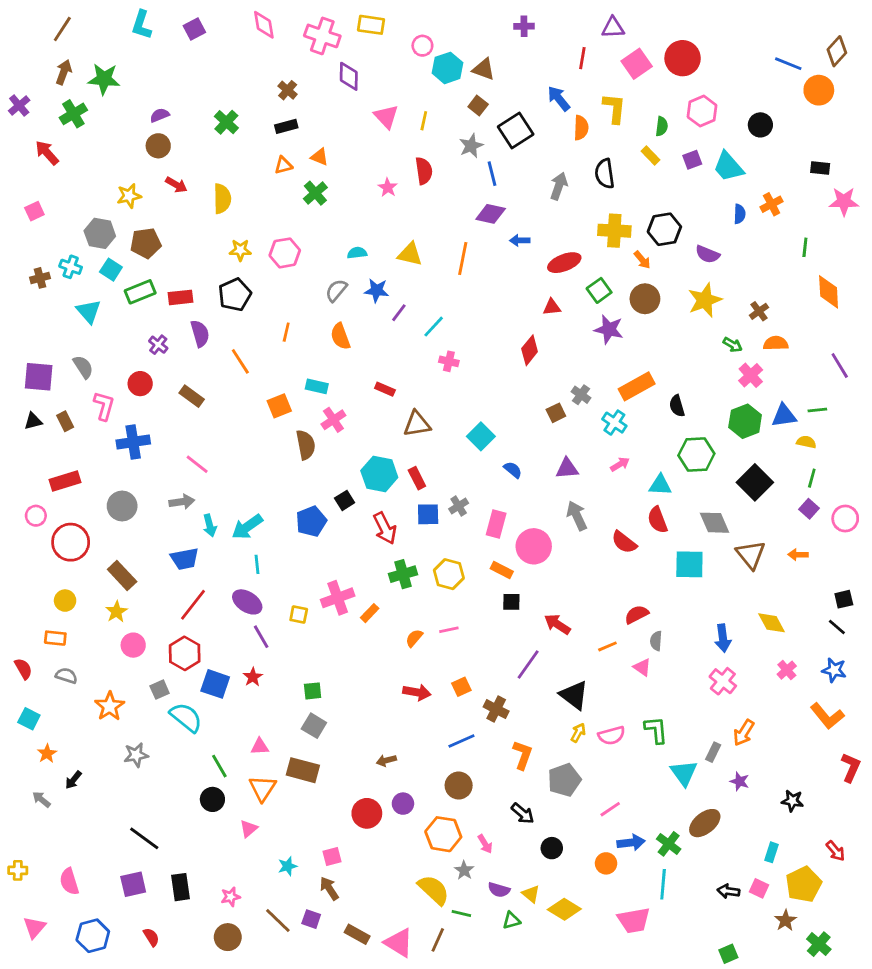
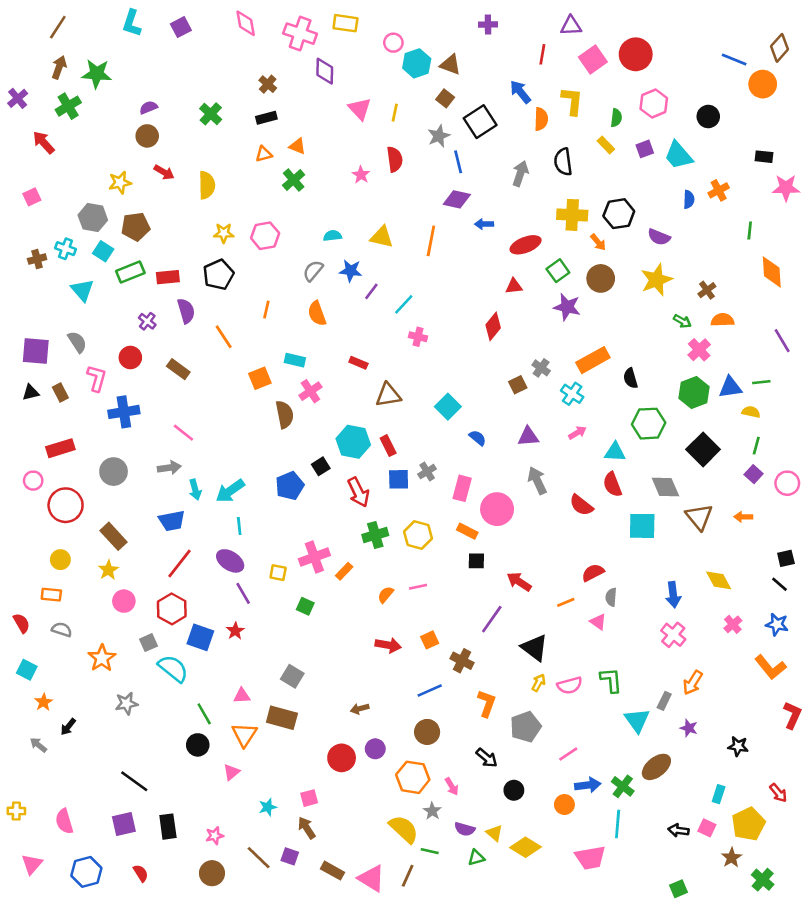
green square: (313, 691) -> (305, 606), moved, turned 30

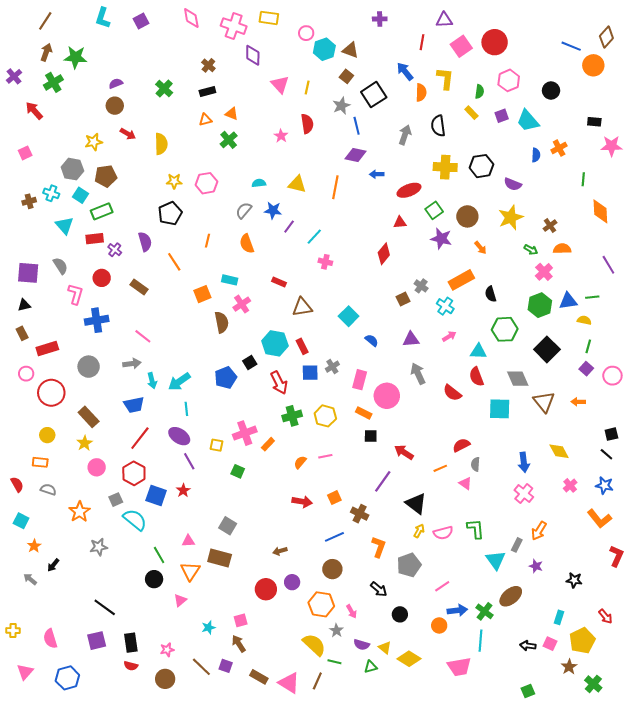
orange arrow: (598, 242) -> (480, 248), moved
red rectangle: (168, 277) -> (95, 239), moved
brown rectangle: (60, 392) -> (22, 333), moved
red semicircle: (141, 873) -> (131, 666), moved, turned 136

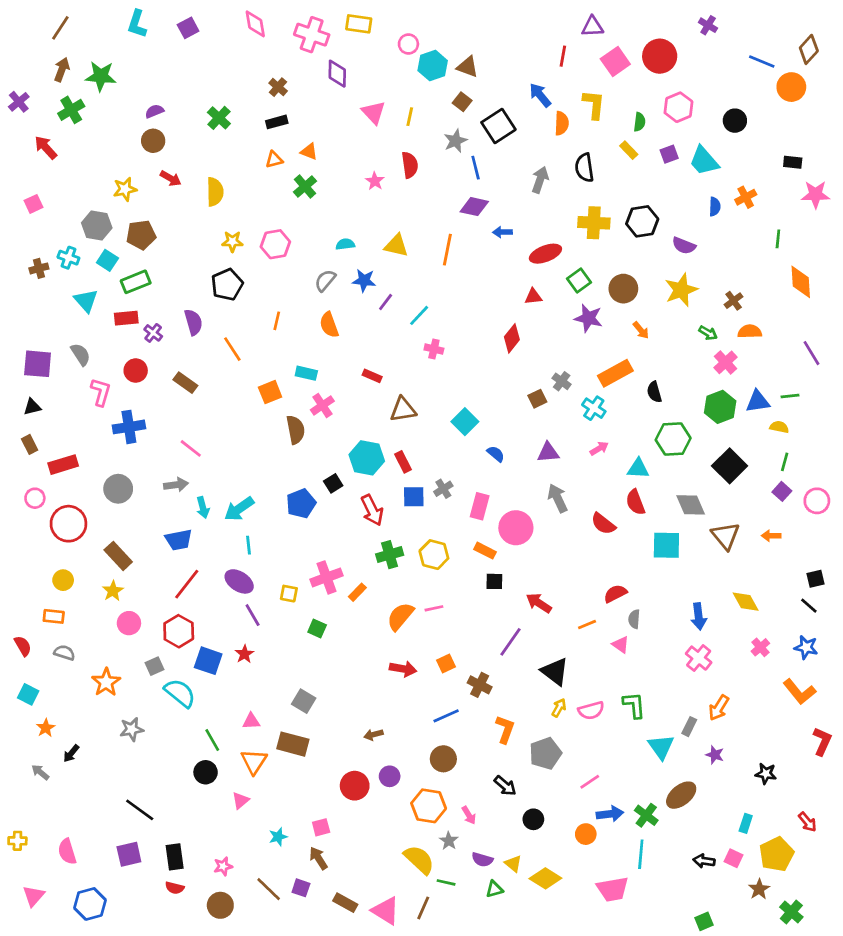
purple cross: (380, 19) -> (708, 25), moved, turned 32
orange semicircle: (300, 462) -> (400, 616), size x1.6

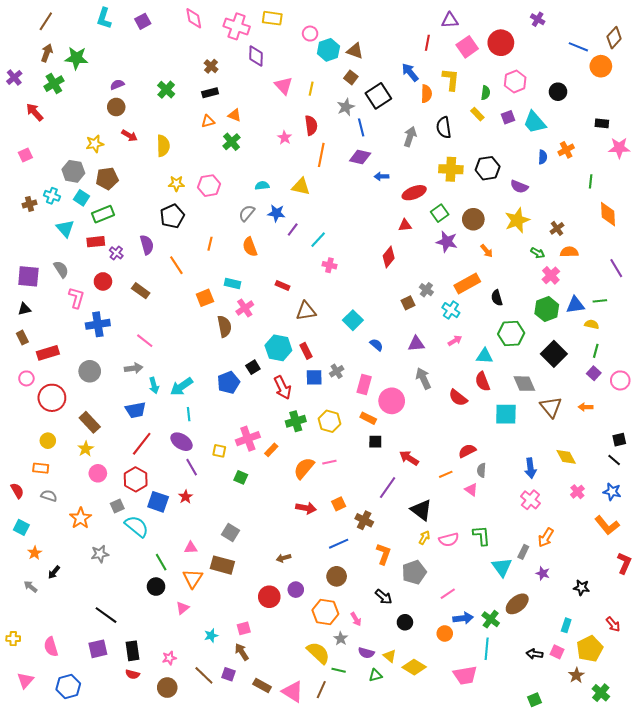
orange line: (447, 250) -> (321, 155), moved

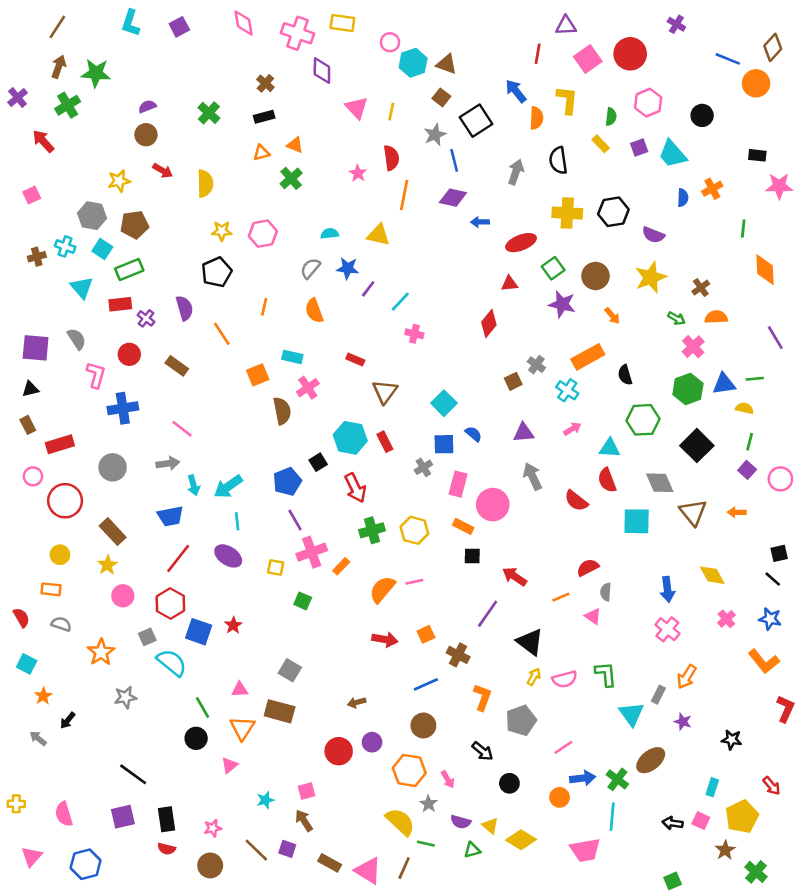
brown triangle: (306, 311) -> (385, 392), turned -45
blue square: (314, 377) -> (444, 444), moved
purple line: (192, 467) -> (295, 520), moved

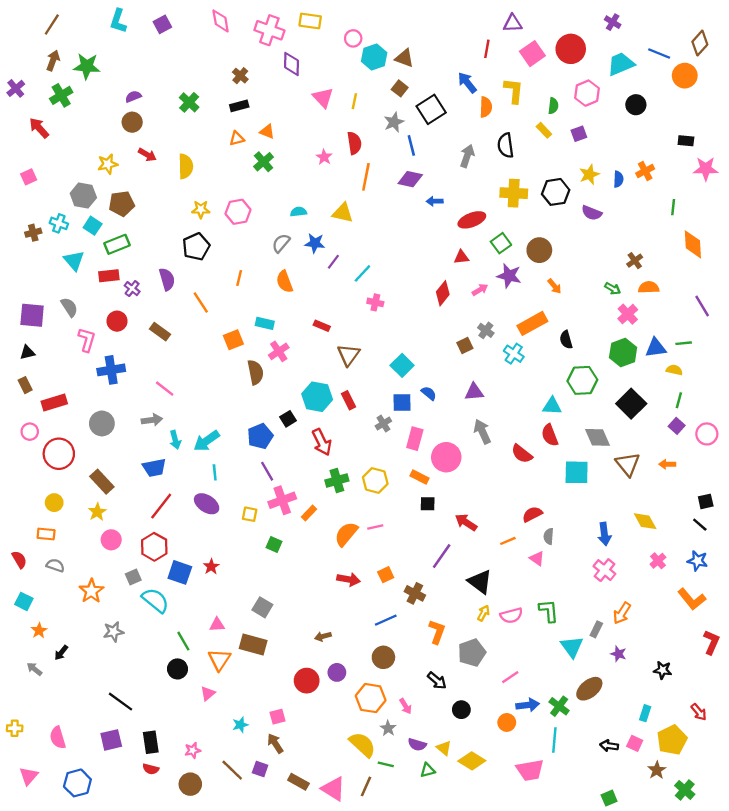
cyan trapezoid: (673, 154) -> (621, 64), moved, turned 108
yellow star: (651, 277) -> (589, 175), moved, size x0.7
pink arrow: (572, 429) -> (480, 290), moved

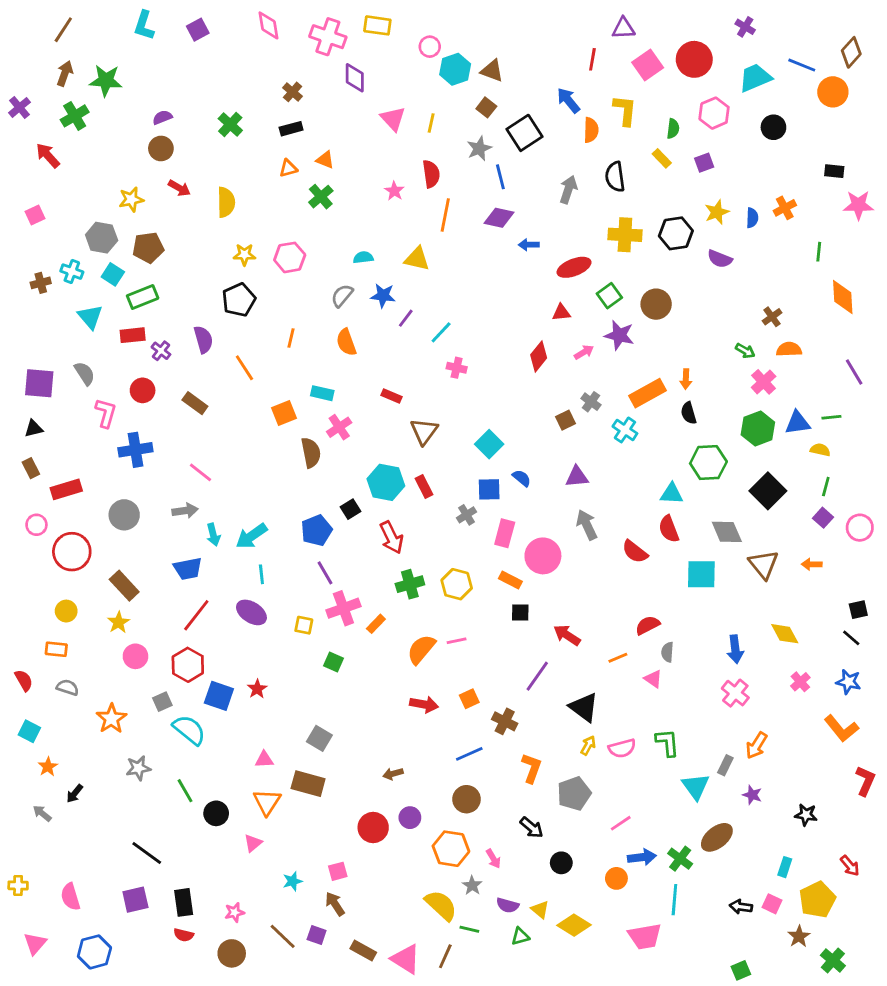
orange arrow: (554, 286) -> (686, 379), moved, turned 42
green line: (183, 641) -> (185, 791), moved

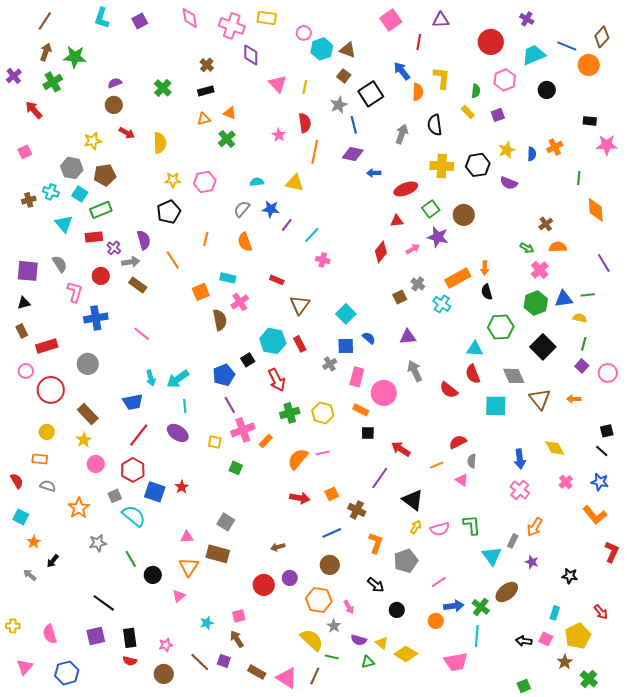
pink square: (648, 65) -> (391, 20), moved
gray arrow: (185, 511) -> (131, 262), moved

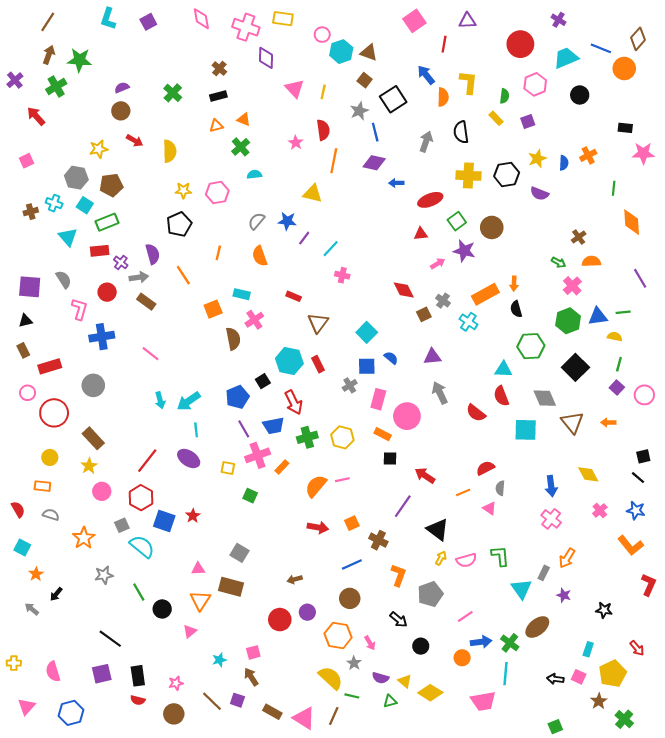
cyan semicircle: (257, 182) -> (254, 174), moved
red diamond: (381, 252) -> (404, 290), moved, turned -65
blue trapezoid: (133, 402) -> (273, 426), moved

